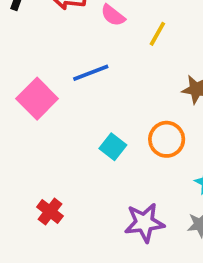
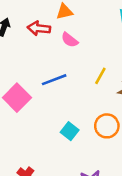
yellow line: (157, 34) -> (100, 76), moved

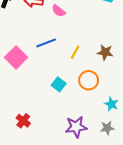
yellow line: (100, 76) -> (75, 52), moved

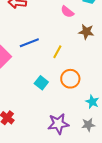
pink semicircle: (59, 11) -> (67, 12), moved
brown star: (105, 52) -> (86, 32), moved

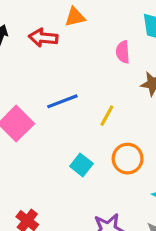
pink semicircle: (67, 12) -> (123, 52), turned 48

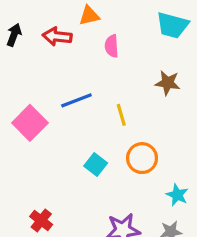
pink semicircle: (123, 52) -> (112, 46), moved
yellow line: (107, 116) -> (121, 115), turned -45

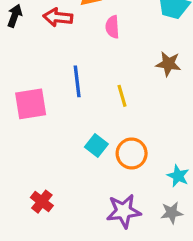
blue line: (76, 100) -> (77, 81), turned -76
pink square: (30, 123) -> (31, 104), turned 36
orange circle: (142, 158) -> (132, 153), moved

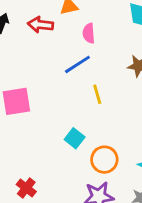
blue line: (77, 81) -> (77, 64), moved, turned 64
orange circle: (132, 153) -> (104, 160), moved

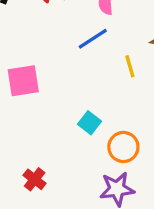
yellow line: (97, 94) -> (130, 66), moved

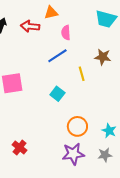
cyan square: (89, 123) -> (57, 94), moved

